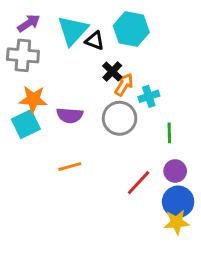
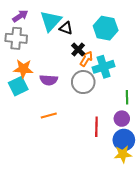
cyan hexagon: (131, 29) -> (106, 28), moved
cyan cross: (149, 96) -> (104, 67), size x1.5
green line: (169, 133) -> (127, 97), moved
red line: (139, 183) -> (96, 127), turned -42

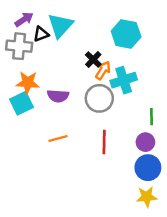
black triangle: (66, 28) -> (41, 34), moved, turned -40
red line: (96, 127) -> (104, 142), moved
yellow star: (123, 154) -> (147, 197), moved

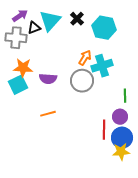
black cross: (93, 60) -> (77, 19), moved
red line: (104, 142) -> (104, 130), moved
yellow star: (147, 197) -> (121, 152), moved

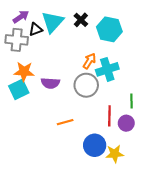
orange line: (48, 114) -> (65, 122), moved
red line: (104, 130) -> (109, 116), moved
blue circle: (122, 138) -> (95, 145), moved
yellow star: (121, 152) -> (115, 154), moved

